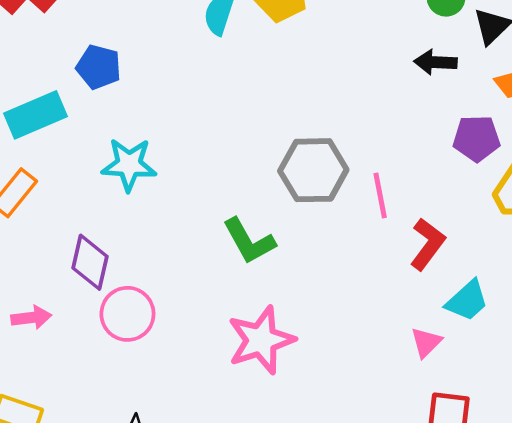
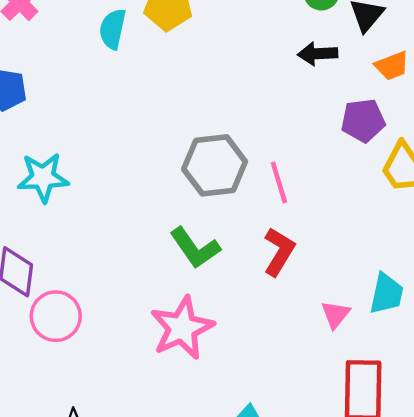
green L-shape: (249, 241) -> (195, 248), moved
red L-shape: (427, 244) -> (279, 252), moved
cyan trapezoid: (467, 301) -> (386, 294), moved, turned -30

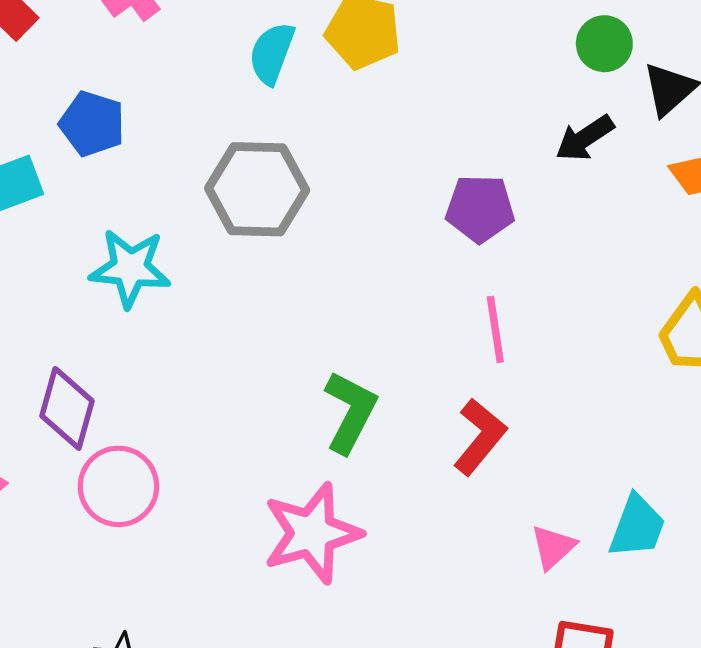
black arrow: (318, 54) -> (585, 138), turned -39
purple pentagon: (363, 120) -> (480, 208), moved
gray hexagon: (215, 165) -> (257, 189), moved
green L-shape: (195, 248) -> (350, 412), turned -126

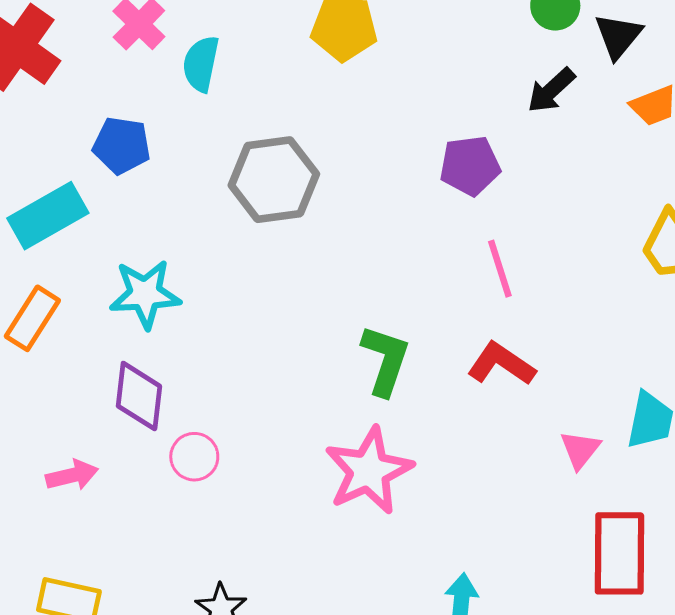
cyan semicircle: (272, 53) -> (201, 64), moved
cyan star: (130, 268) -> (145, 294), moved
red L-shape: (480, 437) -> (501, 364), turned -86
pink circle: (118, 486) -> (194, 457), size x0.7

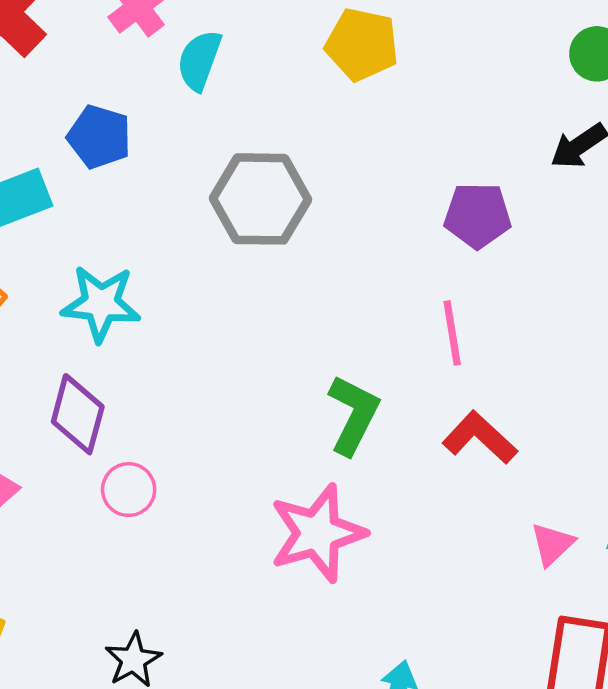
pink line: (500, 269) -> (452, 333), moved

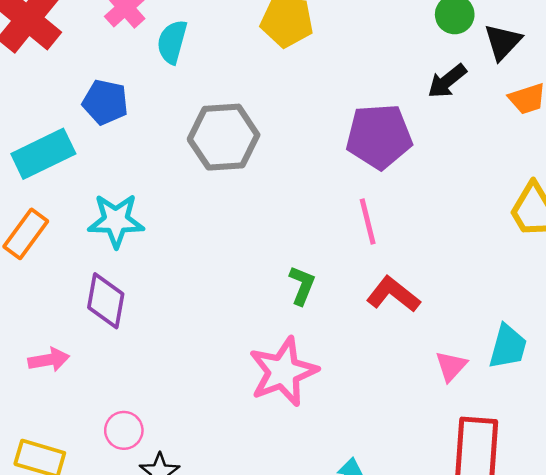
purple pentagon: (478, 215) -> (379, 136), size x1.4
green L-shape: (353, 415) -> (302, 285), size x0.7
pink circle: (129, 490) -> (124, 430), moved

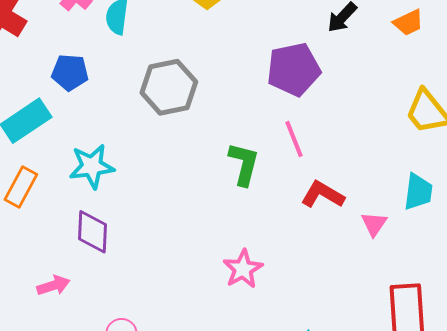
green L-shape: (302, 285) -> (244, 164), moved, size x1.4
cyan trapezoid: (508, 347) -> (418, 192), moved
pink triangle: (451, 366) -> (374, 224), moved
pink star: (283, 372) -> (243, 269), size x0.7

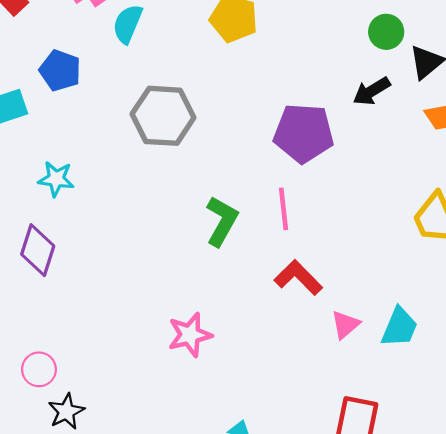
cyan star: (92, 166) -> (56, 179), size x0.7
cyan trapezoid: (418, 192) -> (399, 327), moved

